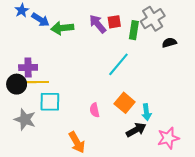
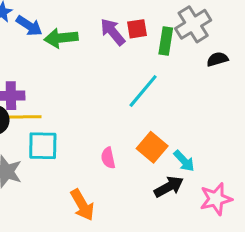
cyan arrow: (146, 112) -> (184, 161), turned -35

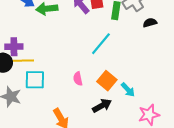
pink semicircle: (108, 158) -> (78, 79), moved
black arrow: (169, 187) -> (102, 106), moved

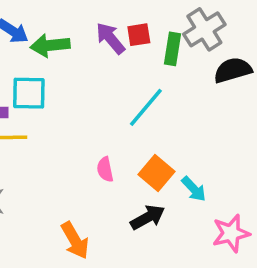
black semicircle: (150, 23) -> (233, 70), size x1.5
cyan square: (35, 80) -> (29, 93), moved

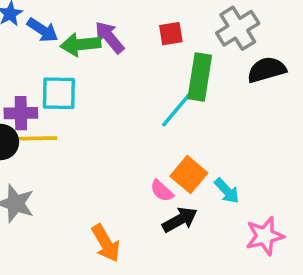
purple arrow: (110, 38) -> (109, 37), moved
green rectangle: (172, 49) -> (200, 77), moved, size x1.4
pink semicircle: (105, 169) -> (162, 191), moved, turned -35

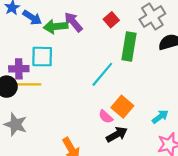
red square: (171, 34) -> (111, 20), turned -32
cyan line: (178, 108) -> (102, 74), moved
cyan arrow: (227, 191) -> (160, 117), moved, turned -84

